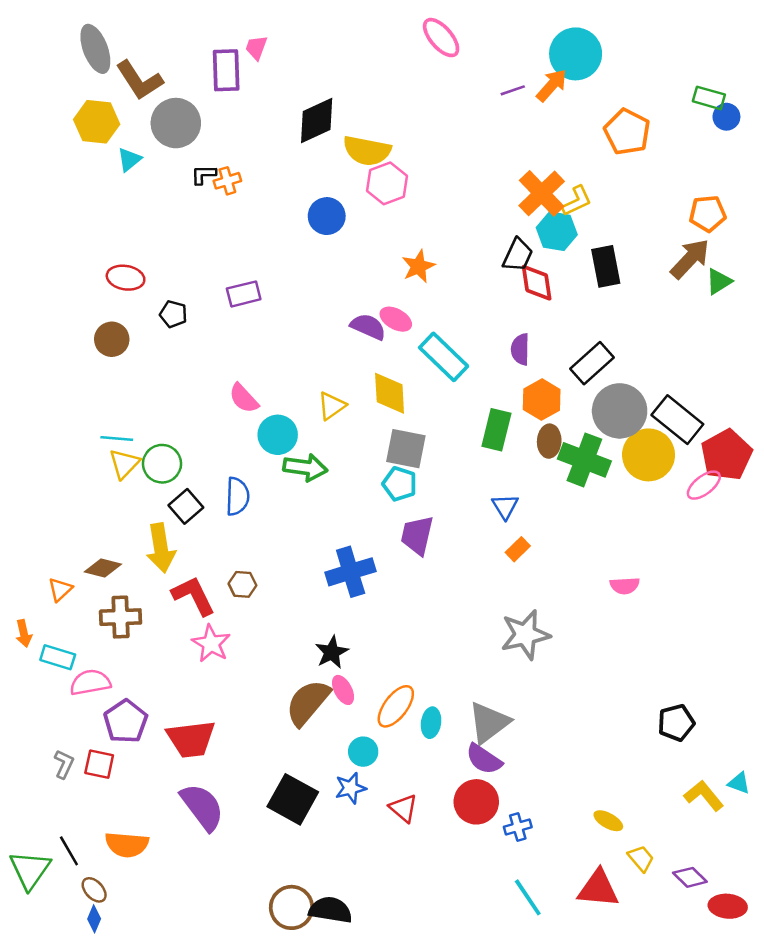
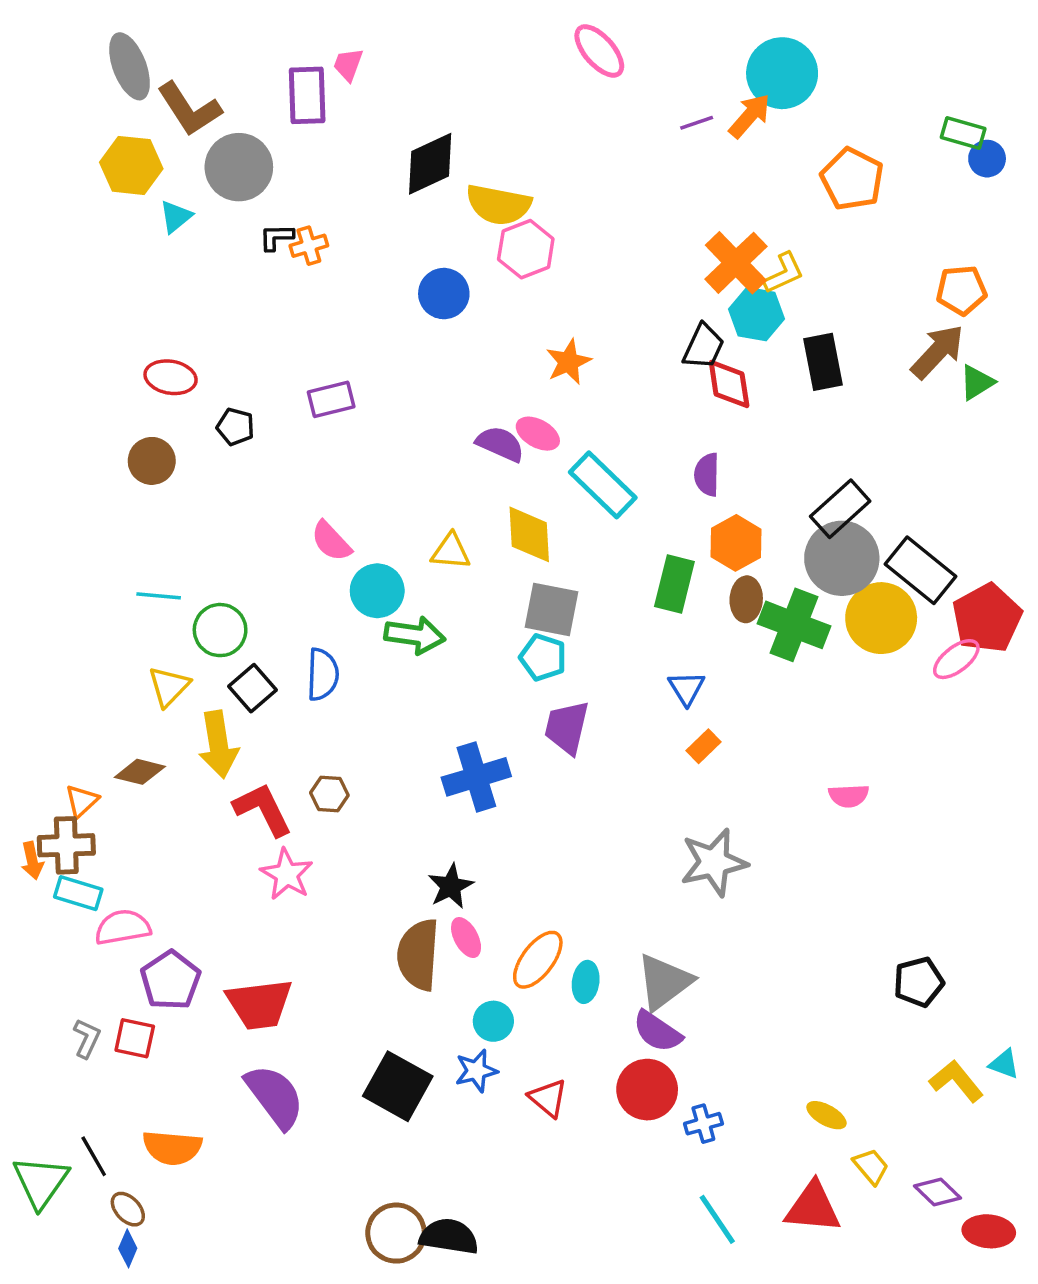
black rectangle: (592, 363) -> (840, 509), moved
yellow triangle: (332, 406) -> (451, 551), turned 40
yellow triangle: (124, 464) -> (169, 686), moved
brown cross: (121, 617) -> (66, 845), moved
brown semicircle: (308, 703) -> (418, 955), turned -36

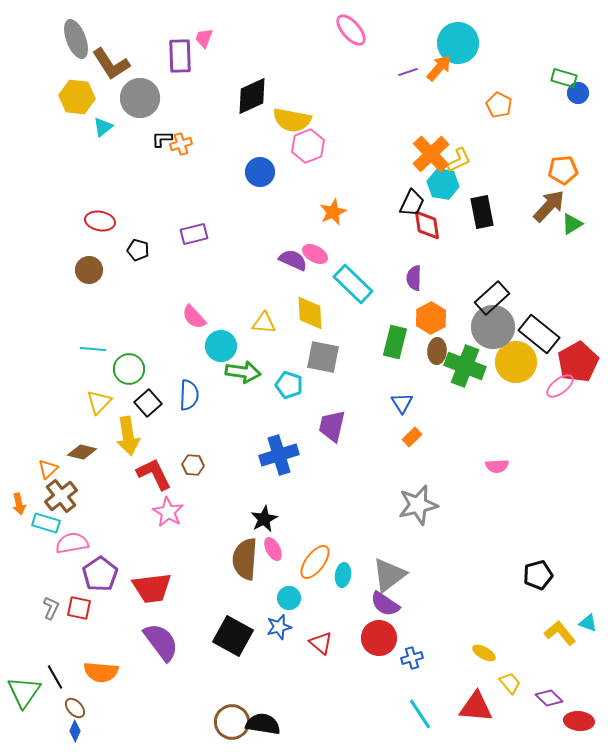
orange pentagon: (852, 179) -> (499, 105), size x0.7
cyan pentagon: (543, 657) -> (289, 385), moved
brown cross: (66, 845) -> (61, 496), moved, turned -36

